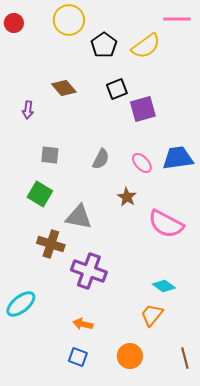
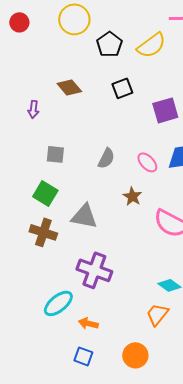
purple square: (143, 109) -> (165, 110), moved
brown cross: (51, 244) -> (43, 232), moved
cyan ellipse: (21, 304) -> (58, 303), moved

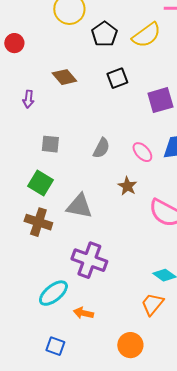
red circle: (19, 22) -> (14, 43), moved
blue square: (83, 356) -> (55, 346), moved

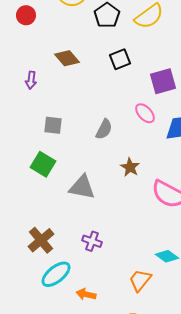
red circle: (14, 43) -> (26, 15), moved
pink ellipse: (142, 152) -> (145, 113), moved
brown cross: (38, 222) -> (41, 240), moved, turned 32
purple cross: (89, 260) -> (92, 241), size x0.6
orange trapezoid: (152, 304) -> (140, 280), moved

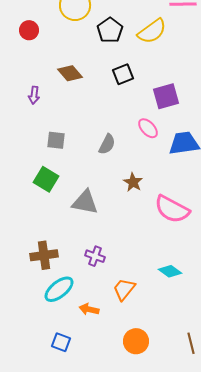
brown cross: (41, 240) -> (44, 255), turned 32
orange trapezoid: (140, 280) -> (124, 289), moved

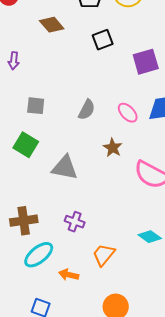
brown diamond: (70, 73) -> (52, 25), moved
pink ellipse: (148, 128) -> (128, 113), moved

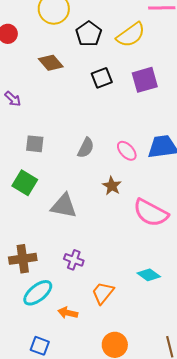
purple arrow: (14, 61) -> (13, 99), turned -54
purple square: (146, 62) -> (145, 80), moved

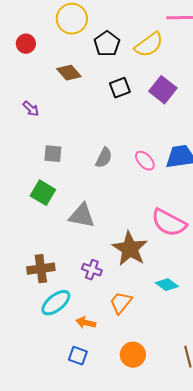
purple square: (145, 80) -> (163, 90), turned -36
brown star: (112, 186) -> (130, 249), moved, size x1.8
blue square: (40, 346) -> (78, 356), moved

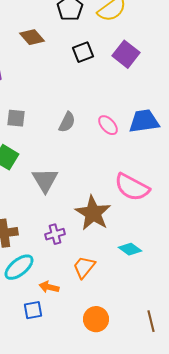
gray triangle: (82, 216) -> (45, 180), turned 48
purple cross: (92, 270) -> (55, 234), turned -36
blue square: (78, 356) -> (33, 310), moved, turned -30

